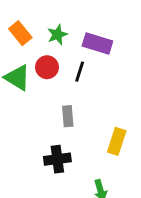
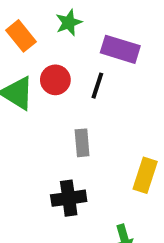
green star: (57, 35) -> (69, 23), moved

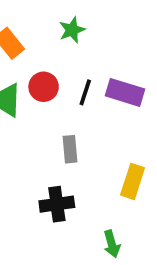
green star: (69, 23) -> (72, 30), moved
purple rectangle: (120, 49) -> (125, 92), moved

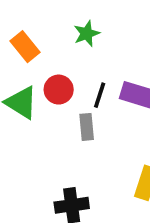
gray rectangle: (70, 149) -> (87, 127), moved

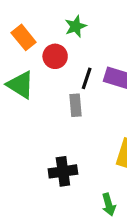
red circle: (59, 90) -> (55, 56), moved

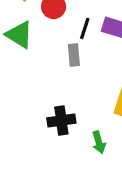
green arrow: (109, 205) -> (99, 142), moved

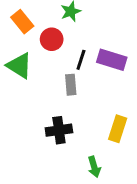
black cross: (61, 120) -> (59, 130), moved

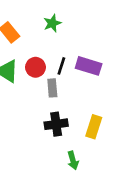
red circle: (52, 39) -> (35, 67), moved
black cross: (59, 130) -> (56, 124), moved

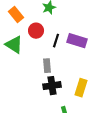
red circle: (35, 67) -> (36, 31), moved
gray rectangle: (52, 88) -> (47, 66), moved

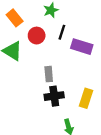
black line: (56, 41) -> (62, 32), moved

